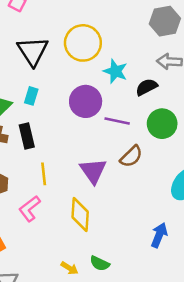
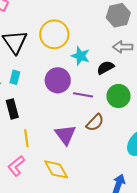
yellow diamond: (80, 214) -> (56, 169), turned -32

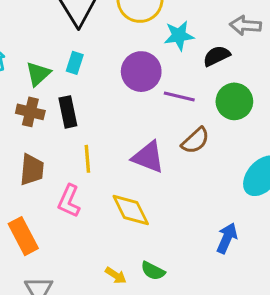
cyan star: (81, 56) -> (179, 36), turned -30
purple triangle: (65, 135) -> (148, 157), turned -35
pink L-shape: (16, 166) -> (69, 201), turned -30

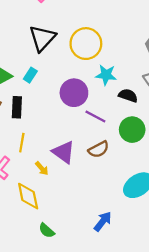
black semicircle: (217, 56) -> (128, 95), turned 30
yellow diamond: (131, 210) -> (28, 196), moved
yellow arrow: (116, 275) -> (42, 168), moved

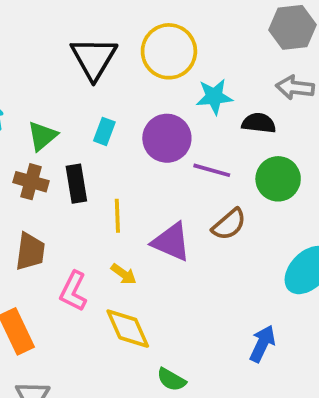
cyan rectangle: (30, 75) -> (104, 131), moved
yellow line: (22, 143) -> (117, 216), moved
yellow arrow: (42, 168) -> (124, 274), moved

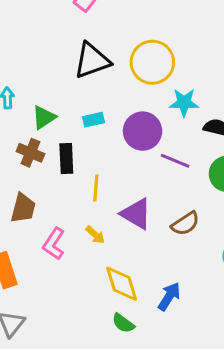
black triangle: (94, 58) -> (92, 61), turned 33
cyan rectangle: (104, 131) -> (93, 120), turned 50
brown semicircle: (229, 224) -> (185, 224), moved
yellow diamond: (128, 329) -> (122, 284), moved
blue arrow: (262, 344) -> (169, 296), moved

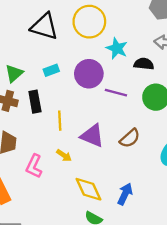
black triangle: (92, 61) -> (44, 26), turned 44
cyan star: (184, 102) -> (117, 48), turned 30

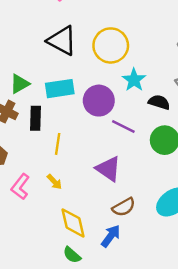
cyan rectangle: (51, 70) -> (60, 89), size x1.6
purple triangle: (92, 136) -> (108, 169), moved
brown semicircle: (130, 138) -> (124, 207), moved

